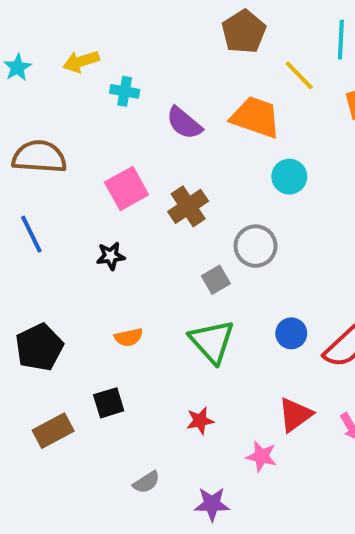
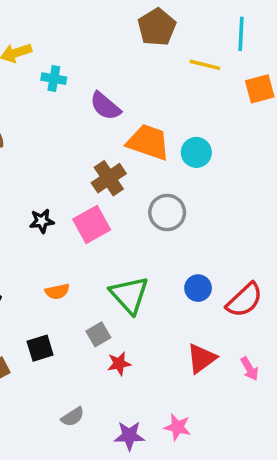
yellow line: (299, 75) -> (205, 65), turned -32
orange trapezoid: (256, 117) -> (148, 142), moved
pink square: (127, 189) -> (92, 225), moved
gray square: (216, 280) -> (98, 334), moved
pink star: (262, 456) -> (177, 427), moved

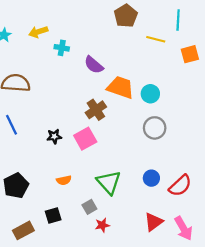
gray circle: (167, 212) -> (155, 128), moved
pink arrow: (250, 369) -> (183, 228), size x1.6

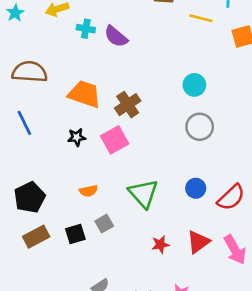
purple semicircle: (94, 65) -> (116, 37), moved
orange trapezoid: (120, 87) -> (85, 94), moved
gray square: (89, 207) -> (104, 224), moved
red star: (102, 225) -> (160, 244), moved
brown rectangle: (23, 230) -> (36, 237), moved

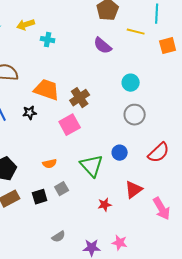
purple semicircle: (116, 37) -> (103, 46), moved
black star: (77, 137) -> (30, 113), moved
blue circle: (196, 188) -> (120, 153), moved
red semicircle: (231, 197) -> (159, 153), moved
red triangle: (198, 242) -> (134, 190), moved

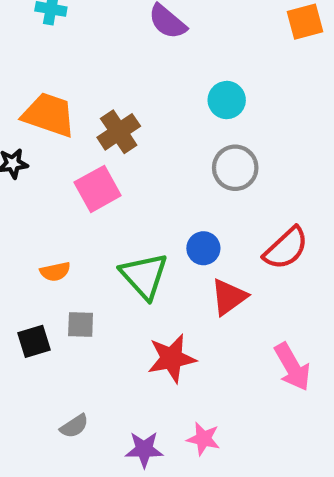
gray square: (62, 189) -> (81, 324), turned 32
red triangle: (134, 190) -> (229, 297), moved
red star: (105, 205) -> (172, 358), size x1.6

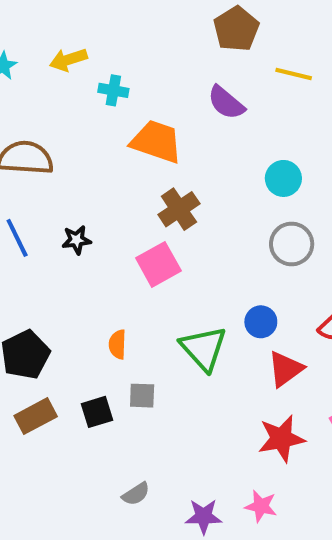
orange trapezoid: (49, 115) -> (156, 142), moved
orange semicircle: (55, 272) -> (117, 344), turned 104
red star: (172, 358) -> (281, 439), moved

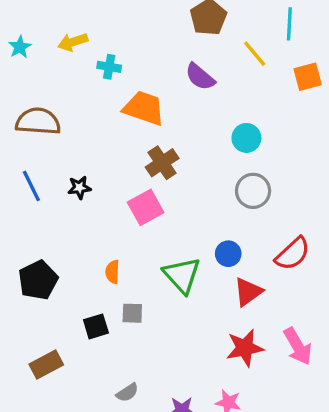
yellow line: (294, 74) -> (255, 54), turned 36
brown rectangle: (36, 416) -> (46, 364), moved

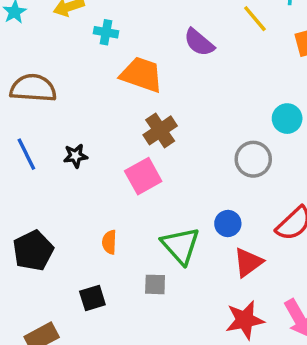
cyan circle: (246, 138) -> (287, 119), moved
gray square: (132, 313) -> (155, 284), moved

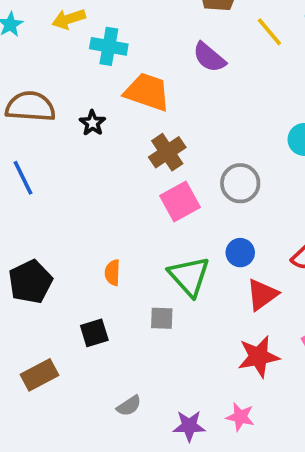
cyan cross: (106, 32) -> (109, 46), size x1.4
black star: (75, 156) -> (92, 123), moved, turned -30
gray circle: (253, 159) -> (240, 183), moved
pink square: (143, 176) -> (180, 201), moved

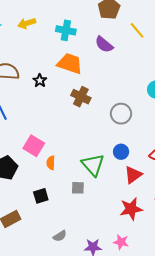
cyan cross: (109, 46) -> (66, 30), moved
brown cross: (167, 152) -> (81, 97), turned -30
pink square: (180, 201) -> (34, 146), moved, turned -30

